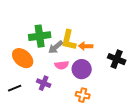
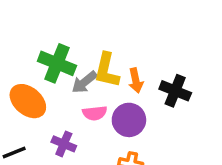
green cross: (40, 36) -> (57, 63), turned 30
orange arrow: (86, 46) -> (136, 81), turned -104
black cross: (117, 59) -> (175, 91), moved

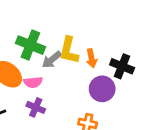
pink semicircle: (95, 113) -> (33, 82), moved
purple circle: (129, 120) -> (102, 89), moved

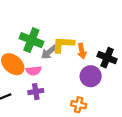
yellow L-shape: (69, 50) -> (63, 44), turned 80
purple cross: (36, 107) -> (36, 92), turned -32

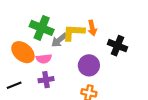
orange arrow: (82, 51) -> (92, 28), moved
purple circle: (91, 76) -> (89, 65), moved

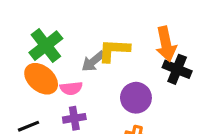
green cross: (42, 28) -> (46, 46), moved, turned 30
orange arrow: (92, 28) -> (166, 44), moved, size x1.5

